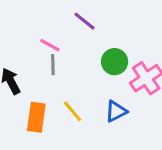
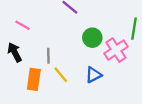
pink line: (50, 45) -> (23, 25), moved
gray line: (53, 65) -> (48, 56), moved

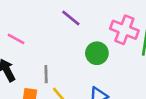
pink cross: (116, 50) -> (124, 30), moved, turned -35

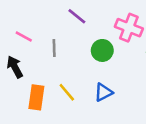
gray line: (46, 74) -> (54, 48), moved

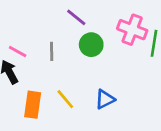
pink line: (24, 37) -> (18, 51), moved
green circle: (102, 50) -> (91, 45), moved

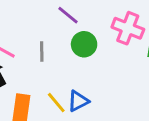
blue triangle: (105, 99) -> (78, 101), moved

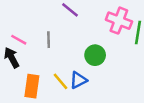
green circle: (84, 44) -> (95, 55), moved

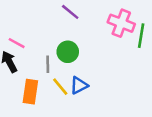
gray line: (49, 40) -> (48, 64), moved
green circle: (95, 55) -> (68, 52), moved

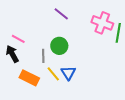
blue triangle: (79, 85) -> (68, 73), turned -35
orange rectangle: (30, 92) -> (29, 78), turned -72

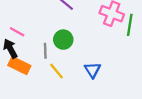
blue triangle: (68, 73) -> (93, 70), moved
orange rectangle: (29, 78) -> (19, 65), moved

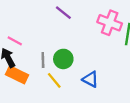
green circle: (63, 40) -> (63, 59), moved
blue triangle: (93, 70) -> (90, 79), turned -30

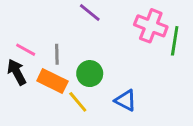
gray line: (43, 60) -> (57, 54), moved
orange rectangle: (17, 75) -> (52, 81), moved

